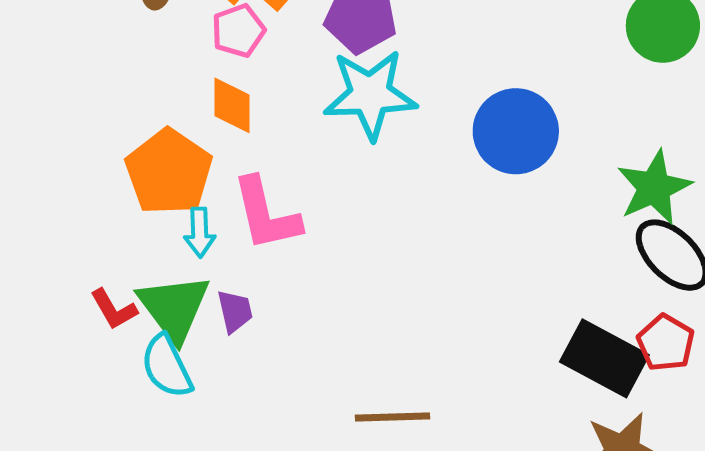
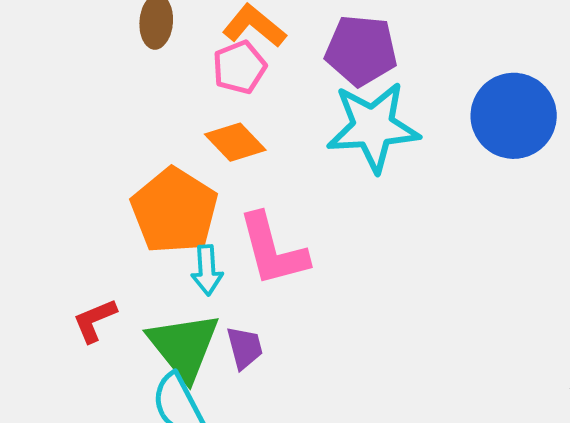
orange diamond: (232, 105) -> (235, 142), turned -42
blue circle: (516, 131) -> (514, 116), moved
red L-shape: (114, 309) -> (95, 320), moved, turned 99

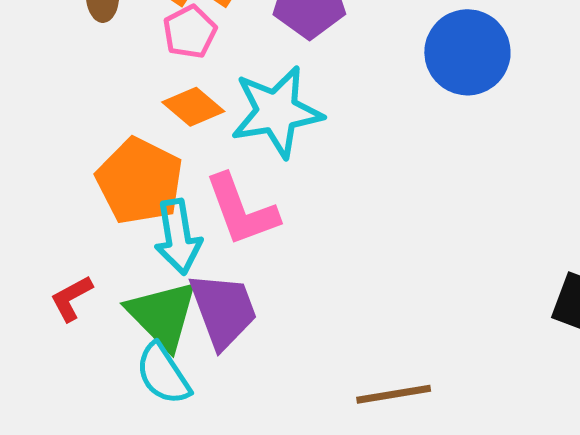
cyan star: (373, 127) -> (277, 112), moved
cyan arrow: (207, 270) -> (178, 237), size x1.5
purple trapezoid: (245, 348) -> (223, 310), size x1.8

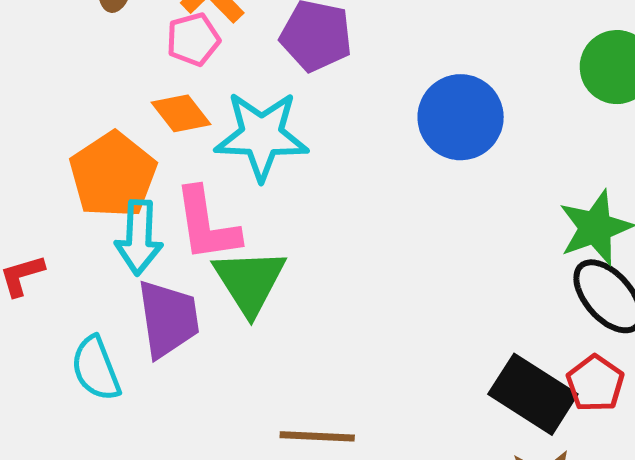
green triangle: (163, 315) -> (250, 282), moved

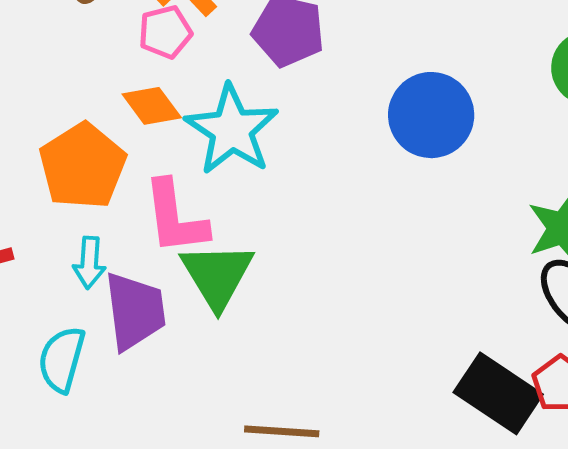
cyan star: (262, 136) -> (232, 130), turned 30
cyan arrow: (139, 237) -> (89, 263), moved, size x0.7
cyan semicircle: (96, 369) -> (62, 359), turned 36

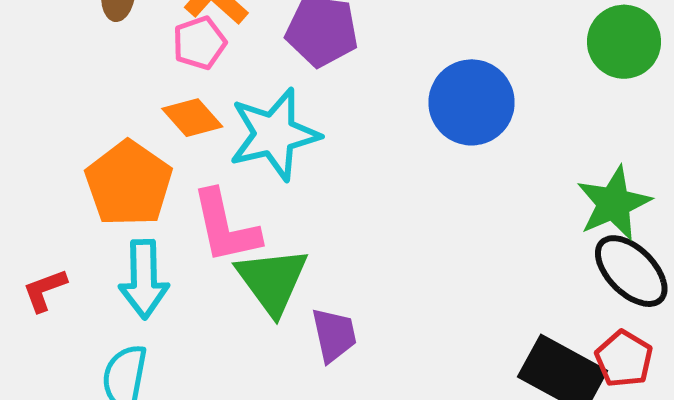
cyan star: (232, 130) -> (274, 134), turned 30
cyan arrow: (89, 263) -> (144, 279), size x1.5
purple trapezoid: (135, 311) -> (334, 335), moved, size x0.7

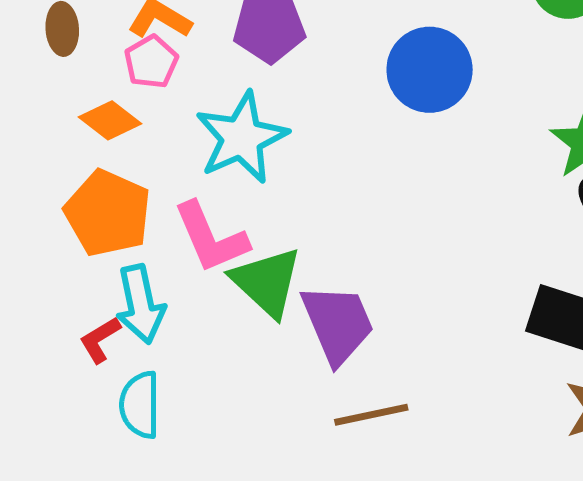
orange diamond: (192, 118) -> (110, 120), moved
red L-shape: (45, 290) -> (100, 340), moved
purple trapezoid: (334, 335) -> (338, 324), size x1.5

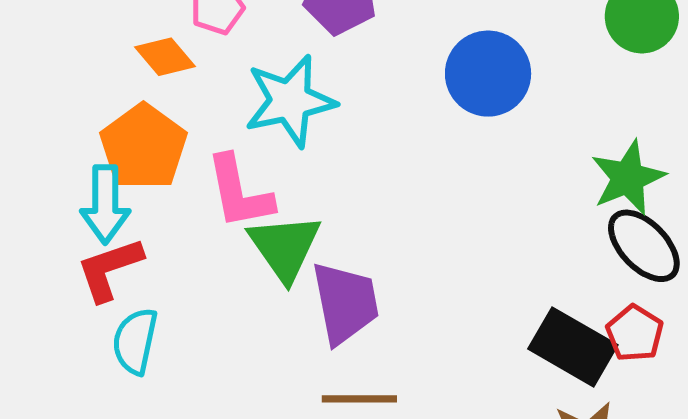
cyan arrow: (140, 304) -> (105, 204), moved
red L-shape: (100, 340) -> (109, 269), size x1.5

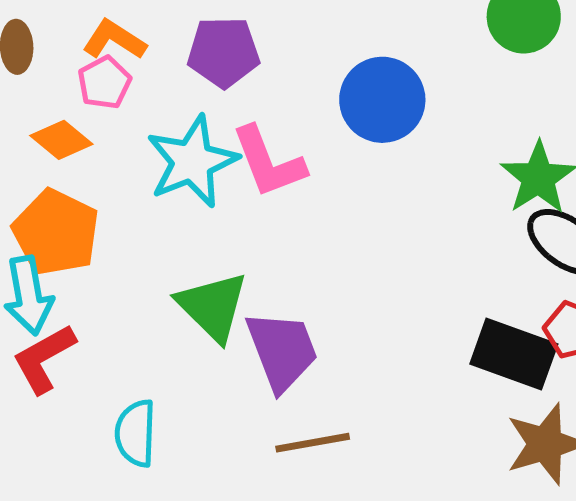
pink L-shape: (239, 192) -> (268, 162), moved
cyan semicircle: (135, 341) -> (136, 433), moved

